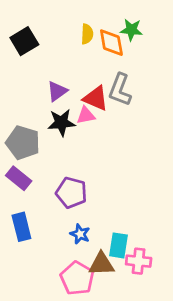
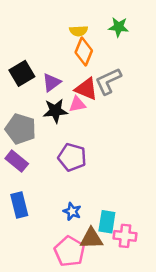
yellow semicircle: (87, 34) -> (79, 31), turned 84
black square: (24, 41) -> (22, 73), moved
orange diamond: (111, 43) -> (84, 51), moved, turned 32
gray L-shape: (120, 90) -> (108, 81), turned 44
purple pentagon: (71, 193) -> (72, 157), moved

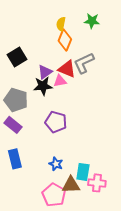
yellow semicircle: (79, 31) -> (61, 24), turned 104
purple triangle: (51, 82) -> (45, 72), moved

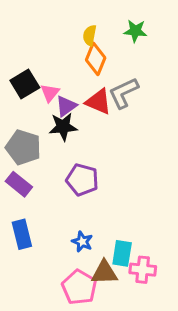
pink triangle: (60, 81) -> (50, 93), moved, turned -40

